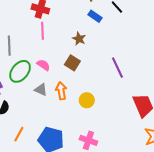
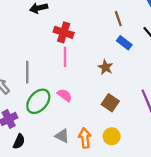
brown square: (72, 63) -> (110, 103), moved
gray triangle: (41, 90) -> (62, 136), moved
orange arrow: (61, 91) -> (85, 138), moved

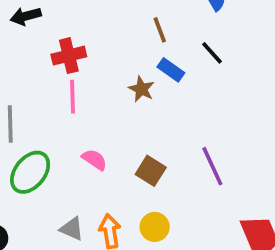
red cross: (64, 32) -> (69, 56), turned -30
brown star: (105, 67) -> (141, 89), moved
pink semicircle: (65, 95) -> (94, 160), moved

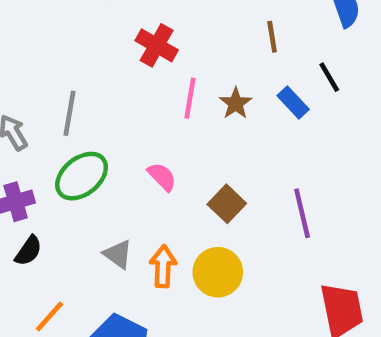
red cross: (69, 56) -> (157, 45), turned 32
blue rectangle: (171, 70) -> (293, 102), moved
pink line: (73, 97) -> (190, 98), moved
yellow circle: (155, 227) -> (218, 272), size x1.4

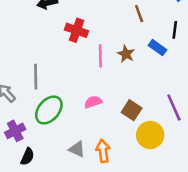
black line: (329, 77) -> (175, 30), turned 48
pink semicircle: (162, 177) -> (93, 102), turned -54
yellow circle: (218, 272) -> (150, 135), moved

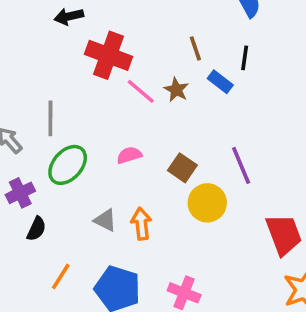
brown line: (139, 14) -> (195, 48), moved
red cross: (77, 30) -> (108, 55), size x1.4
pink line: (100, 56) -> (141, 91), turned -50

